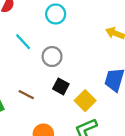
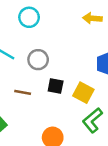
brown line: (26, 95) -> (23, 92), moved

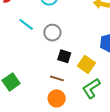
brown line: (23, 92) -> (57, 78), moved

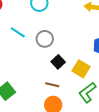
black square: (64, 56) -> (58, 62), turned 32

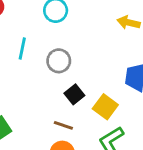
cyan line: (18, 32) -> (22, 48), turned 63

